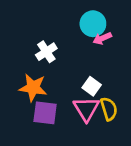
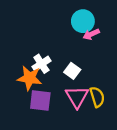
white cross: (46, 52) -> (41, 64), moved
white square: (92, 86) -> (72, 71), moved

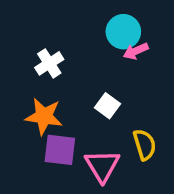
white cross: (41, 64) -> (49, 63), moved
pink triangle: (77, 97) -> (102, 166), moved

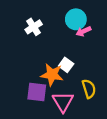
white cross: (49, 63) -> (34, 27), moved
orange star: (44, 116) -> (52, 75), moved

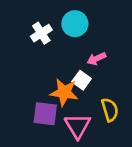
cyan circle: (76, 19) -> (75, 24), moved
pink arrow: (83, 31) -> (96, 59), moved

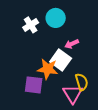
white square: (82, 80) -> (61, 60), size x1.5
pink triangle: (78, 126) -> (73, 94), moved

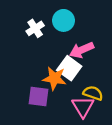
pink arrow: (72, 44) -> (82, 50), size x1.5
yellow semicircle: (82, 82) -> (93, 93), turned -54

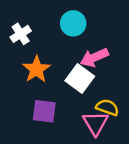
white cross: (35, 28) -> (21, 34), moved
orange star: (54, 78) -> (36, 69), moved, turned 30

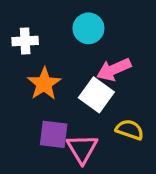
white cross: (21, 34) -> (25, 41), turned 30
pink triangle: (95, 123) -> (82, 149), moved

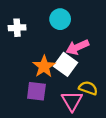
orange star: (44, 84) -> (44, 66), moved
pink triangle: (82, 149) -> (72, 101), moved

